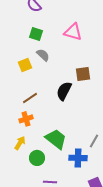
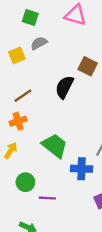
gray semicircle: (43, 55) -> (39, 43), turned -72
brown square: (83, 74) -> (88, 66), turned 35
green circle: (37, 158) -> (25, 182), moved

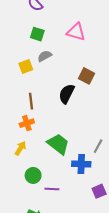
brown line: (23, 96) -> (31, 101), turned -63

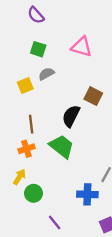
green trapezoid: (58, 144) -> (62, 146), moved
green circle: (33, 175) -> (33, 193), moved
purple line: (52, 189) -> (55, 223), turned 48

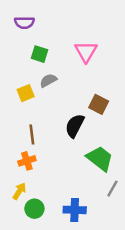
purple semicircle: (36, 15) -> (24, 23), moved, turned -48
pink triangle: (82, 47) -> (86, 52), turned 45
green trapezoid: (62, 146) -> (100, 158), moved
blue cross: (87, 194) -> (75, 210), moved

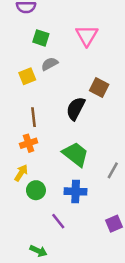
green trapezoid: (100, 158) -> (76, 154), moved

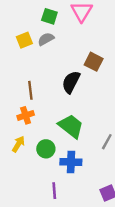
green square: (41, 38) -> (49, 16), moved
yellow square: (27, 76) -> (24, 40), moved
green circle: (36, 190) -> (46, 149), moved
purple line: (58, 221) -> (54, 191), turned 35

